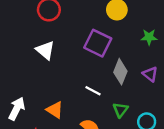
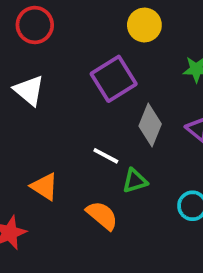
purple square: (98, 43) -> (114, 79), turned 32
green triangle: (120, 110) -> (135, 181), moved, turned 35

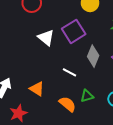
white triangle: (29, 90) -> (46, 38), moved
green triangle: (135, 181) -> (87, 96), moved

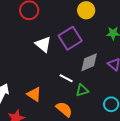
gray diamond: (93, 56) -> (89, 62), turned 45
green triangle: (87, 96) -> (82, 90), moved

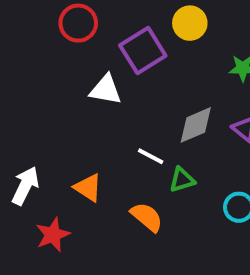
purple square: (70, 38) -> (143, 51), moved
white triangle: (43, 44) -> (106, 90), turned -30

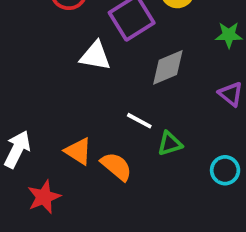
gray diamond: (196, 125) -> (168, 67), moved
orange semicircle: (147, 217) -> (116, 166), moved

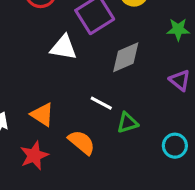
orange triangle: (78, 151) -> (42, 115), moved
red star: (44, 197) -> (34, 155), moved

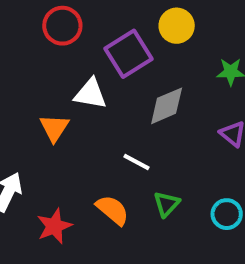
orange triangle: (42, 115) -> (54, 128), moved, turned 30
green triangle: (127, 123) -> (167, 204), moved, turned -30

